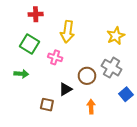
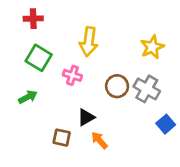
red cross: (36, 14) -> (33, 19), moved
green arrow: (21, 74) -> (28, 97), turned -32
brown circle: (87, 76) -> (117, 86), moved
orange arrow: (91, 107) -> (99, 140), moved, turned -40

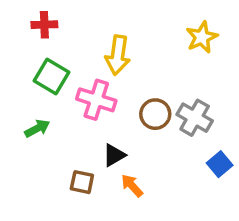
yellow star: (152, 47) -> (202, 37), moved
pink cross: (72, 75) -> (96, 100), size x1.5

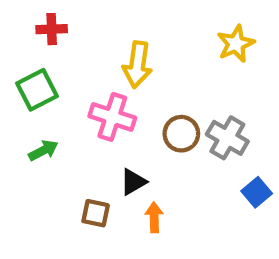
green square: (52, 77) -> (37, 90), moved, turned 32
orange arrow: (132, 186) -> (154, 217), turned 40

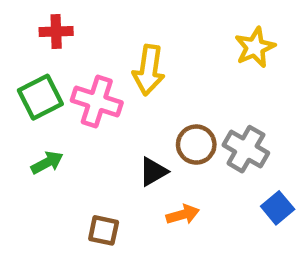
pink cross: (112, 117) -> (97, 102), moved
black triangle: (133, 182) -> (153, 172), moved
orange arrow: (154, 217) -> (183, 215), moved, turned 76

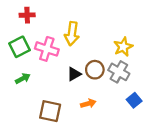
yellow star: (255, 47) -> (123, 47), moved
black triangle: (153, 172) -> (74, 74), moved
brown square: (104, 230) -> (50, 111), size x1.5

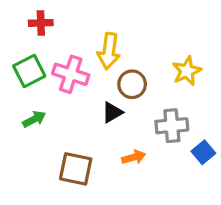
brown circle: (95, 70) -> (132, 84), moved
gray cross: (119, 72) -> (172, 126), moved, turned -35

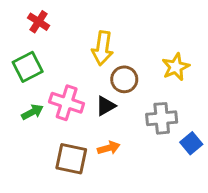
red cross: (41, 23) -> (39, 22), turned 35
pink cross: (71, 74) -> (67, 103), moved
orange arrow: (134, 157) -> (109, 148), moved

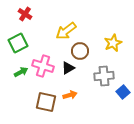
yellow arrow: (102, 48) -> (66, 31), turned 45

